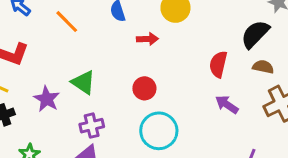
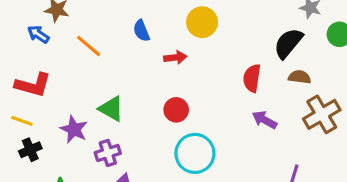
purple cross: (92, 126) -> (108, 153), moved

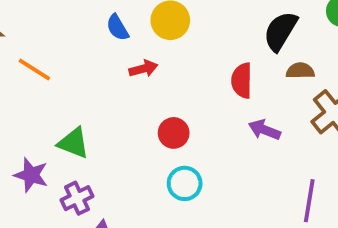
blue semicircle: (141, 31) -> (117, 28), moved
red circle: (176, 110) -> (174, 133), moved
cyan circle: (195, 153) -> (185, 183), size x0.7

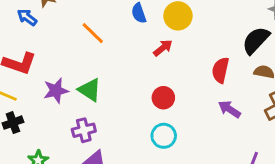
red arrow: (143, 69) -> (163, 48), moved, turned -36
orange line: (34, 70) -> (93, 33), moved
purple star: (31, 175) -> (56, 91), moved, turned 30

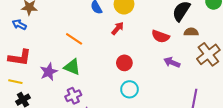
orange line: (93, 33) -> (74, 39), moved
red semicircle: (220, 70) -> (161, 36), turned -72

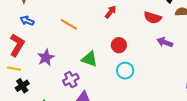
blue arrow: (19, 25) -> (27, 21), moved
red L-shape: (20, 58) -> (17, 45), turned -65
green triangle: (72, 67) -> (89, 59), moved

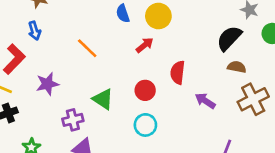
red semicircle: (153, 18) -> (178, 73), moved, turned 66
blue arrow: (27, 21) -> (35, 31), turned -144

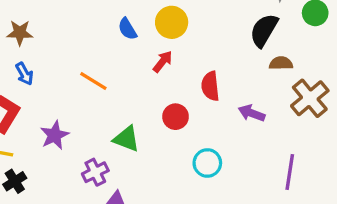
cyan circle: (145, 125) -> (207, 163), moved

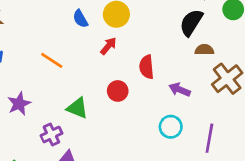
cyan circle: (207, 163) -> (171, 127), moved

